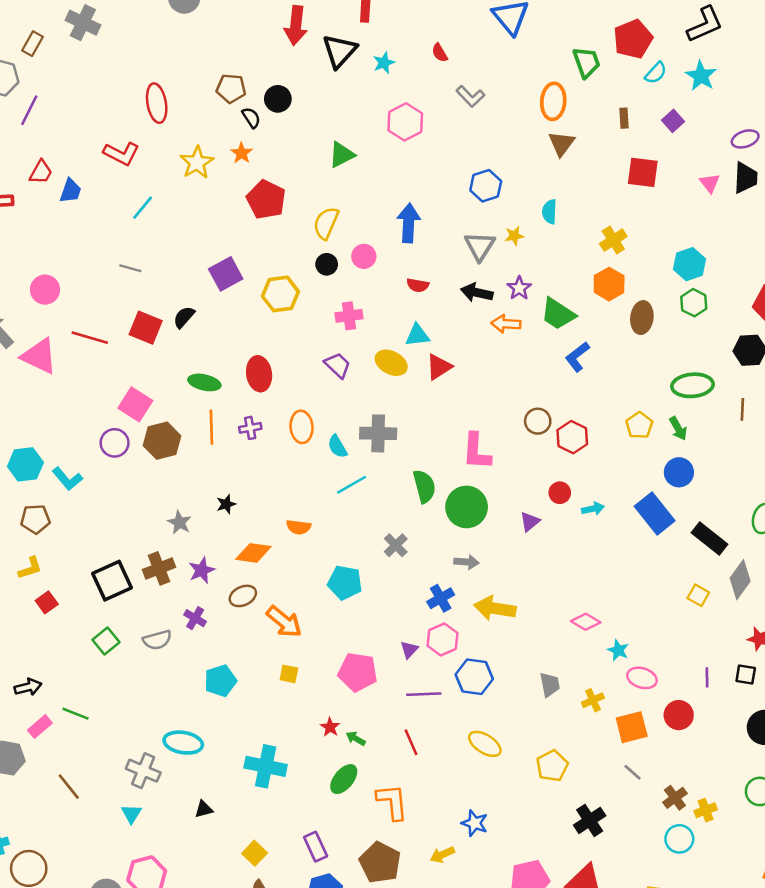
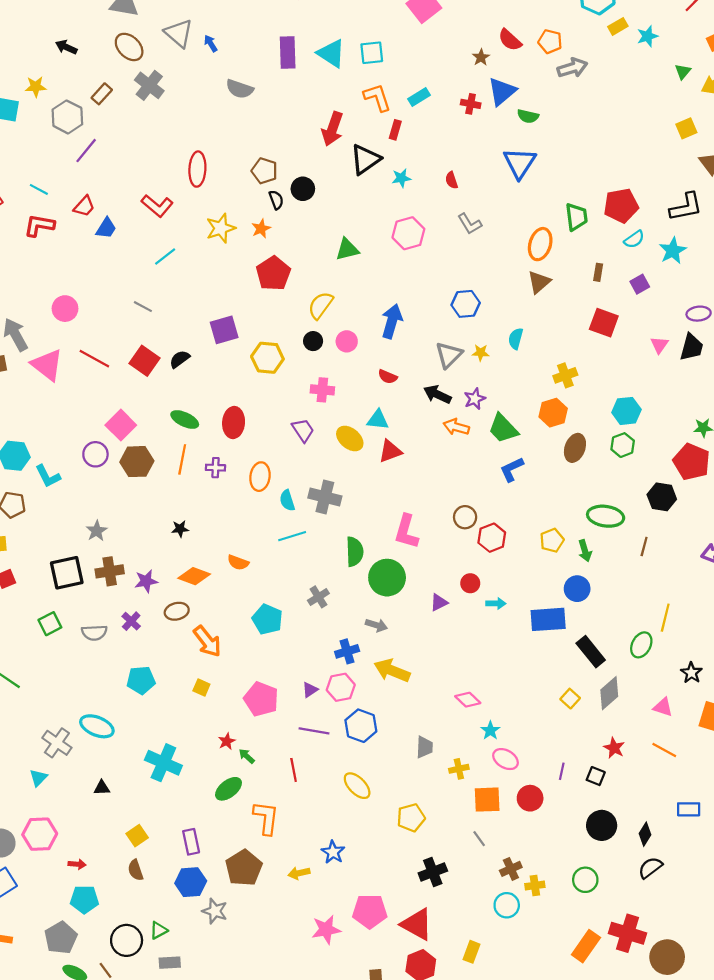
blue rectangle: (655, 513) -> (548, 619), turned -68
gray star: (179, 523) -> (97, 531), moved

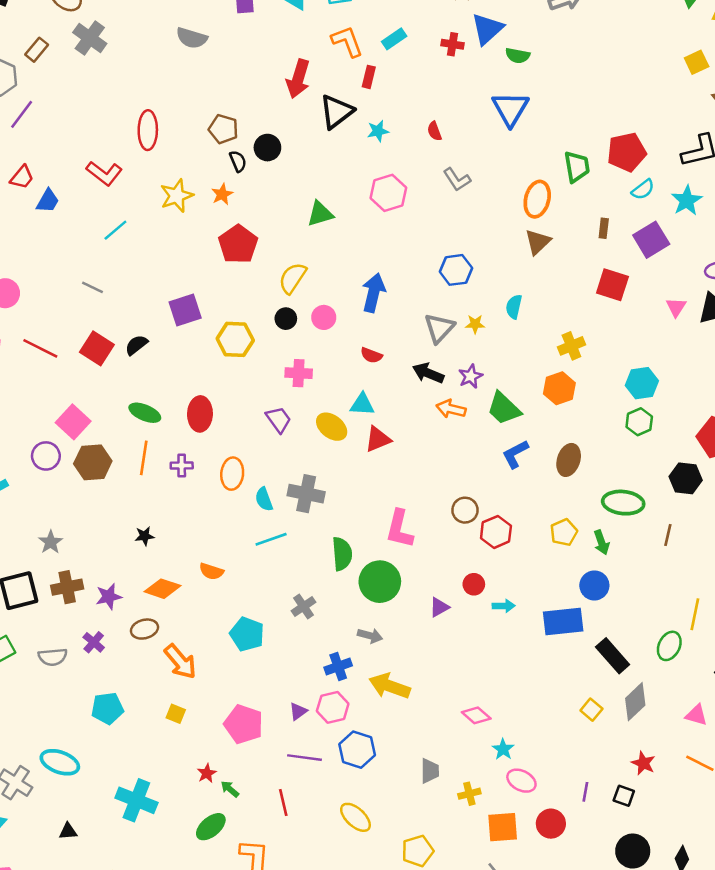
purple square: (640, 284) -> (651, 240), size x1.6
brown ellipse: (575, 448) -> (569, 460), moved

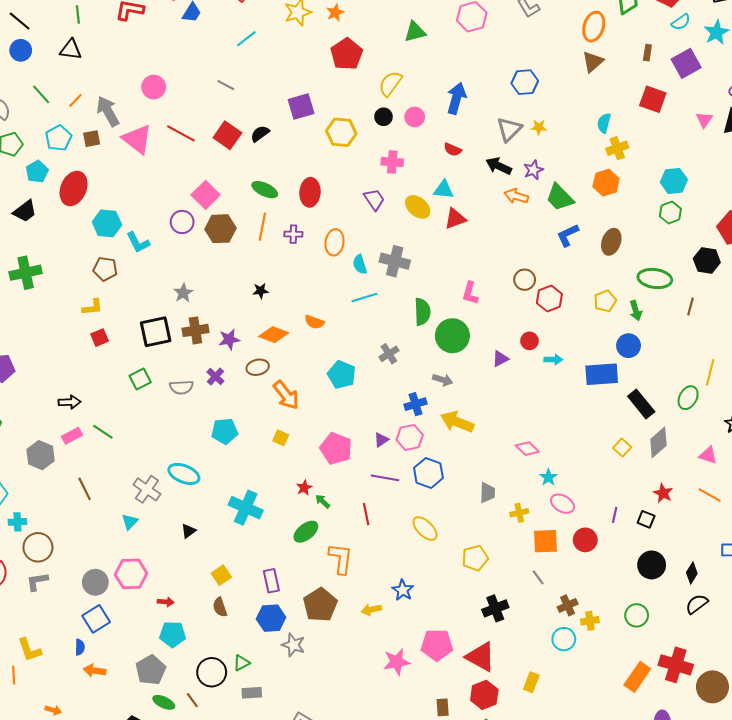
cyan semicircle: (514, 307) -> (604, 123), moved
pink L-shape: (400, 529) -> (470, 293), size x0.7
black triangle: (68, 831) -> (188, 531), turned -35

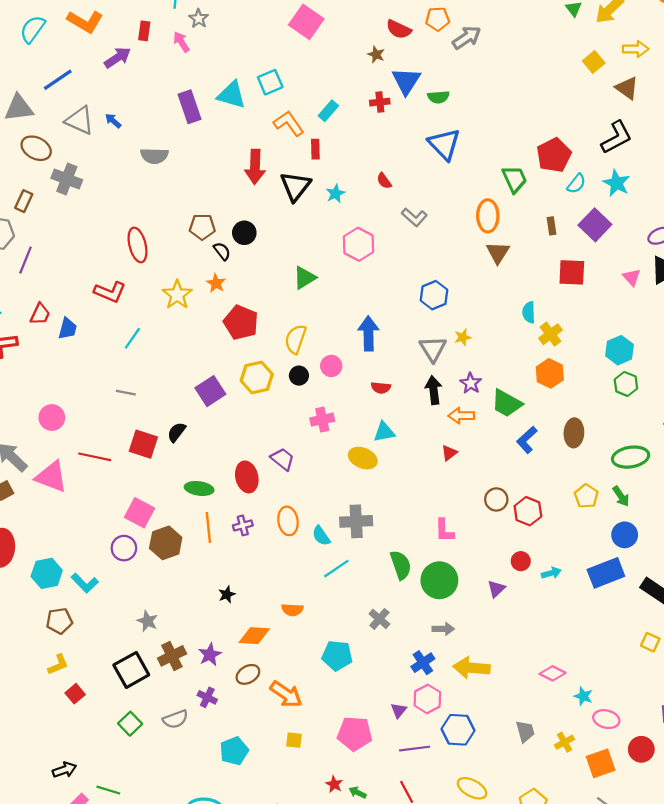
yellow hexagon: (341, 132) -> (257, 377), moved
black arrow: (499, 166) -> (434, 390), turned 75
purple trapezoid: (374, 199) -> (283, 459), moved
red triangle: (455, 219) -> (449, 453), moved, size x0.7

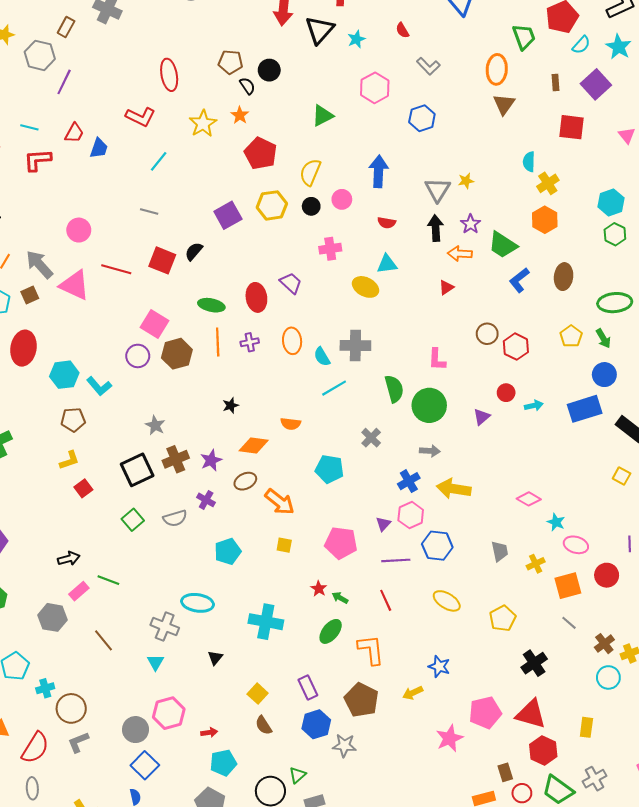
blue hexagon: (434, 295) -> (422, 118), moved

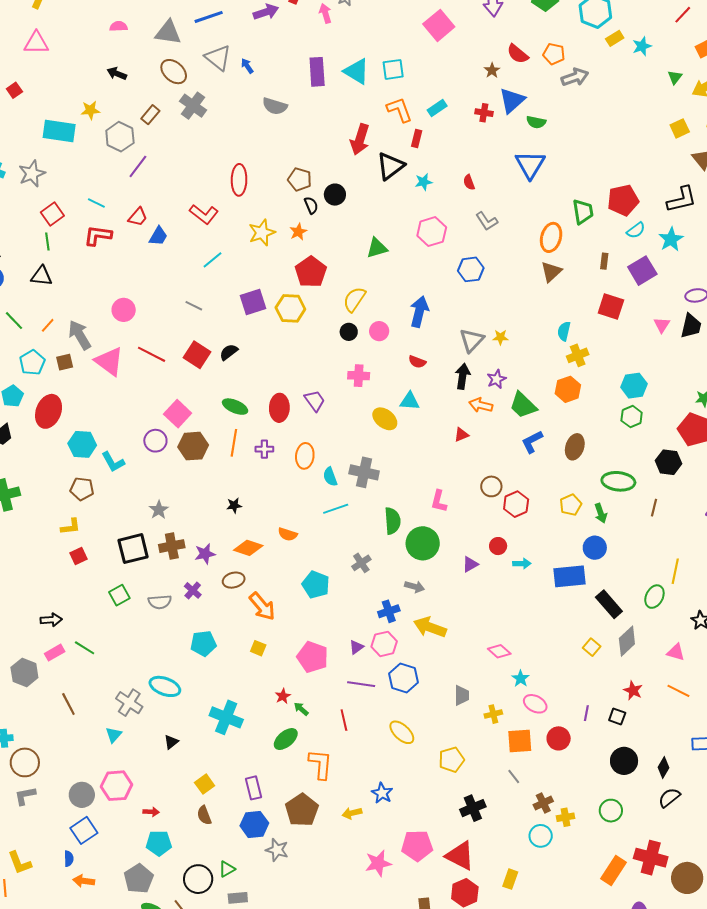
yellow hexagon: (272, 205) -> (290, 308), moved
purple square: (228, 215) -> (253, 302), moved

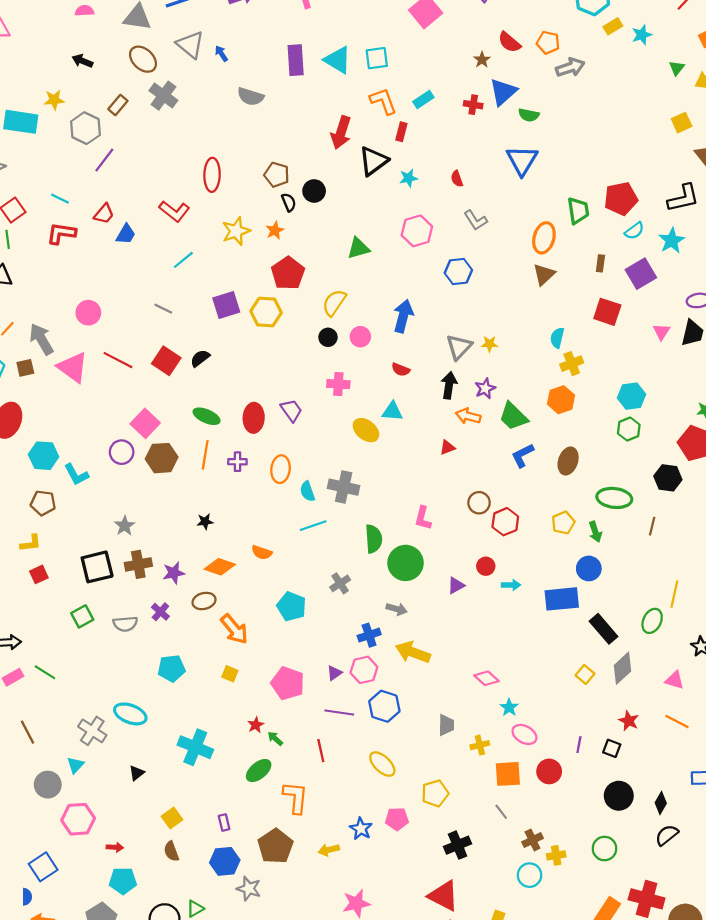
purple rectangle: (254, 788) -> (224, 822), size x0.7
gray circle: (82, 795) -> (48, 785), moved
pink pentagon: (417, 846) -> (397, 819), moved, size x0.7

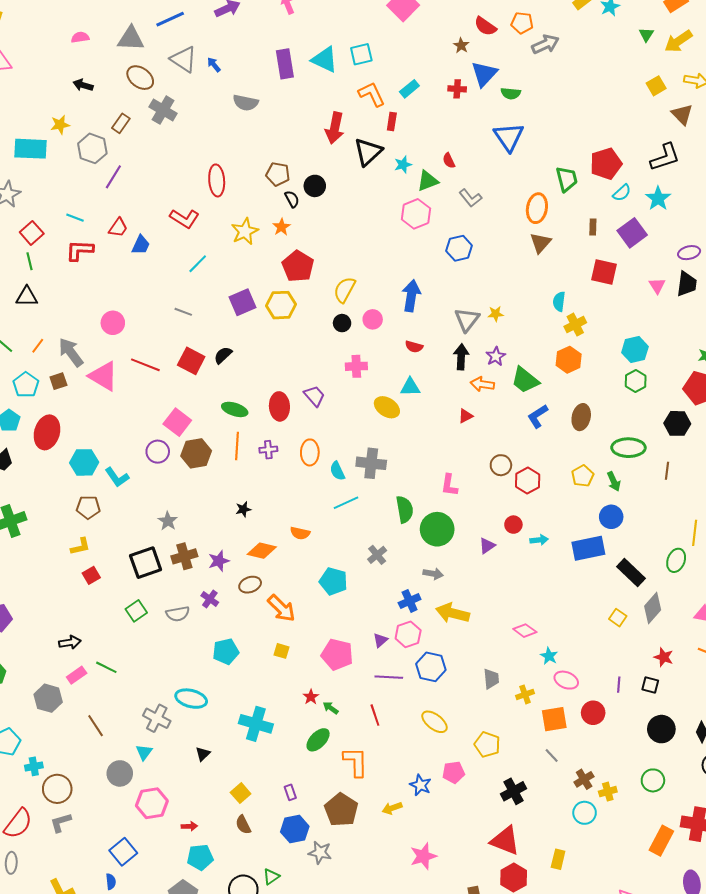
green triangle: (358, 248) -> (428, 181), moved
yellow pentagon: (435, 793) -> (487, 744), turned -30

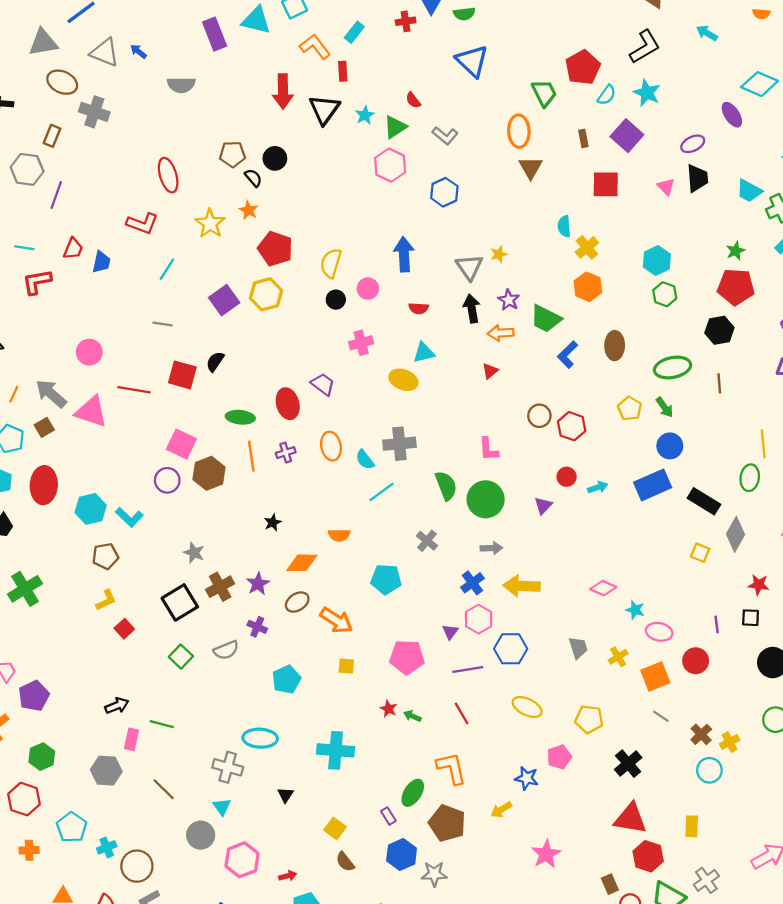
pink rectangle: (77, 675) -> (131, 739), turned -30
green ellipse: (318, 740) -> (413, 793), moved

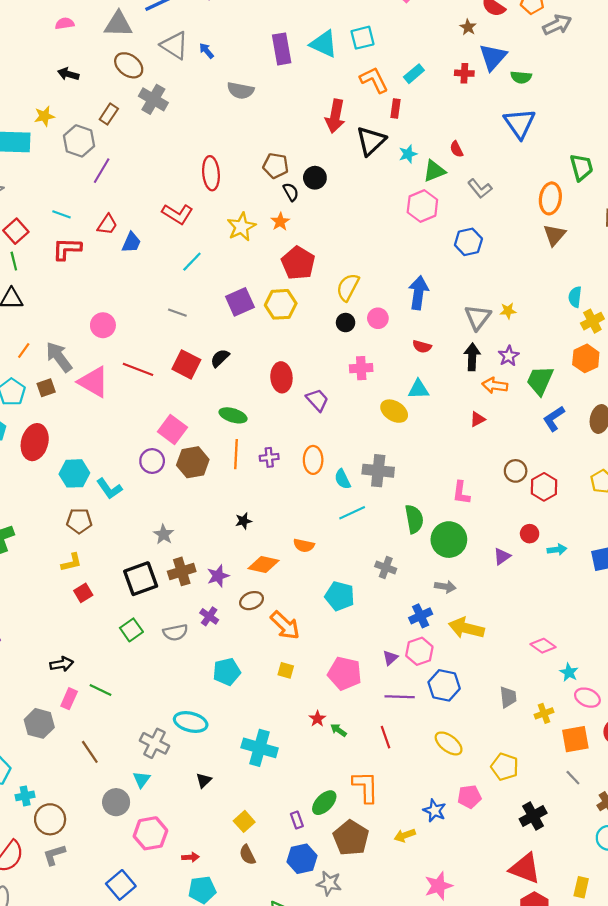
green trapezoid: (546, 319) -> (540, 381), turned 76
red ellipse: (288, 404) -> (281, 377), moved
gray cross: (427, 541) -> (386, 567), turned -30

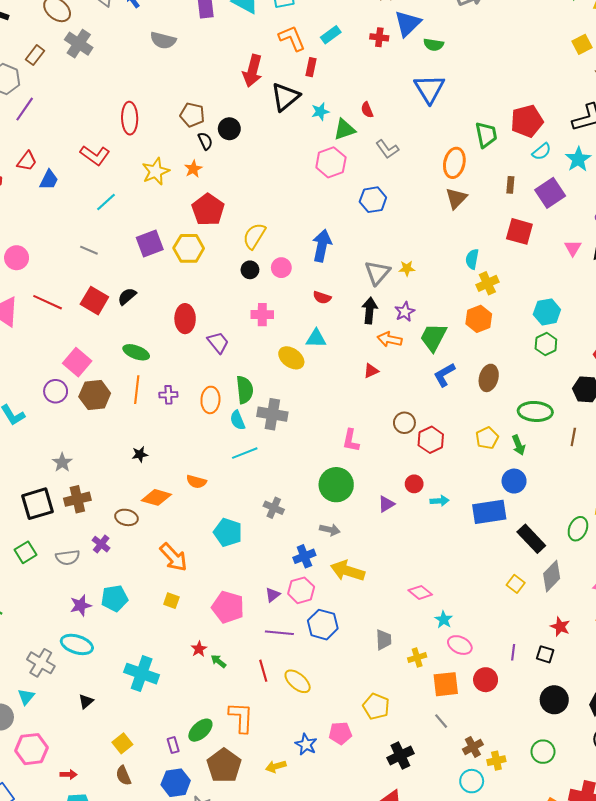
green semicircle: (414, 519) -> (245, 390), moved
purple star: (218, 576) -> (81, 605), moved
brown ellipse: (252, 601) -> (126, 517), moved, turned 30
yellow ellipse: (449, 743) -> (298, 681), moved

